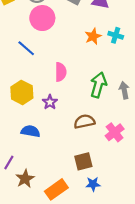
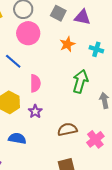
orange star: (93, 36) -> (67, 44), moved
pink semicircle: (61, 72) -> (35, 83), moved
green arrow: (98, 85) -> (80, 81), moved

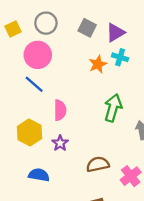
purple triangle: (82, 17) -> (115, 33), turned -42
pink circle: (28, 33) -> (38, 55), moved
cyan cross: (96, 49) -> (120, 57), moved

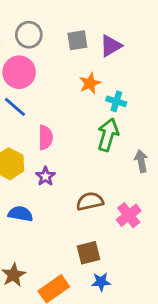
gray square: (87, 28) -> (77, 40), turned -36
cyan cross: (120, 57) -> (116, 101), moved

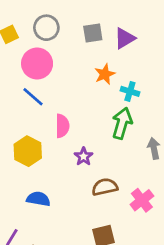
purple star: (45, 176) -> (84, 156), moved

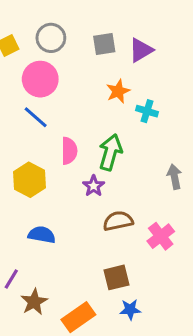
green arrow: (122, 123) -> (110, 152), moved

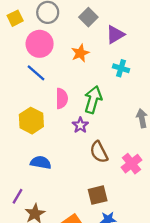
gray square: (104, 44) -> (88, 17), turned -36
purple triangle: (141, 50) -> (115, 34), moved
orange star: (118, 91) -> (80, 53), moved
brown semicircle: (118, 221) -> (99, 152), turned -105

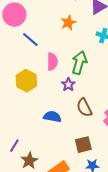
pink circle: (40, 44) -> (14, 15), moved
blue semicircle: (41, 162) -> (52, 117), moved

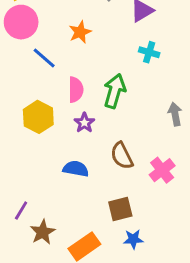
orange star: (68, 23) -> (80, 32), moved
purple star: (68, 85) -> (84, 123), moved

